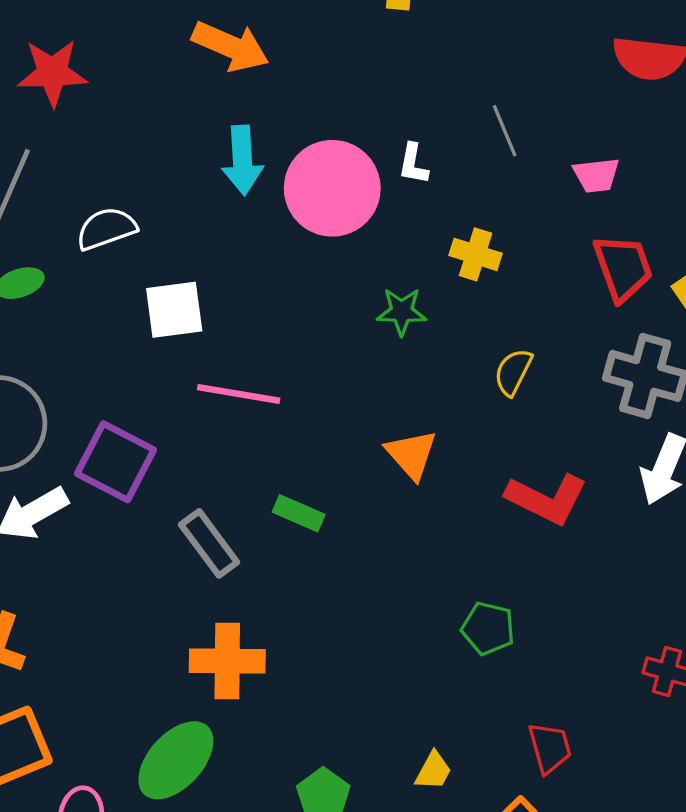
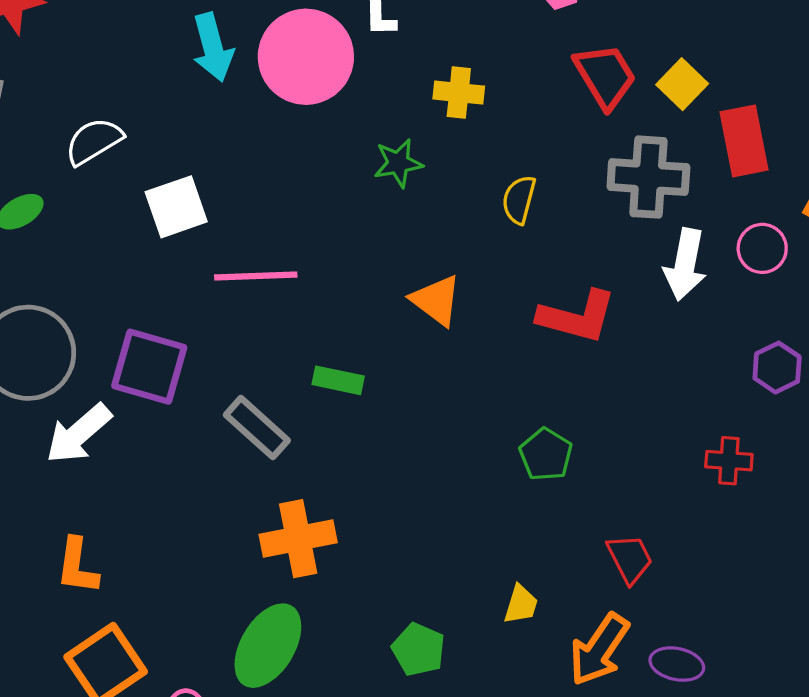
green pentagon: (488, 628) -> (546, 454), turned 30

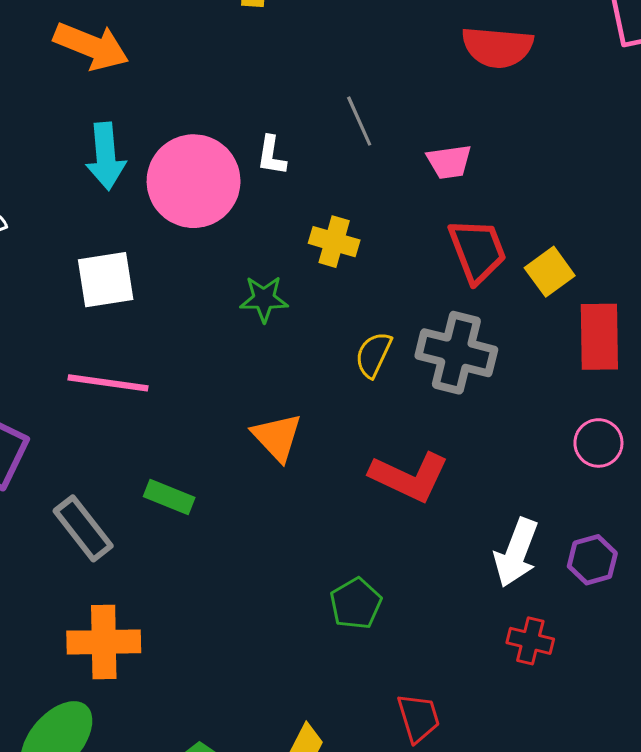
gray cross: (648, 177) -> (456, 353), moved
white square: (176, 207) -> (106, 280), moved
white arrow: (685, 264) -> (516, 553), moved

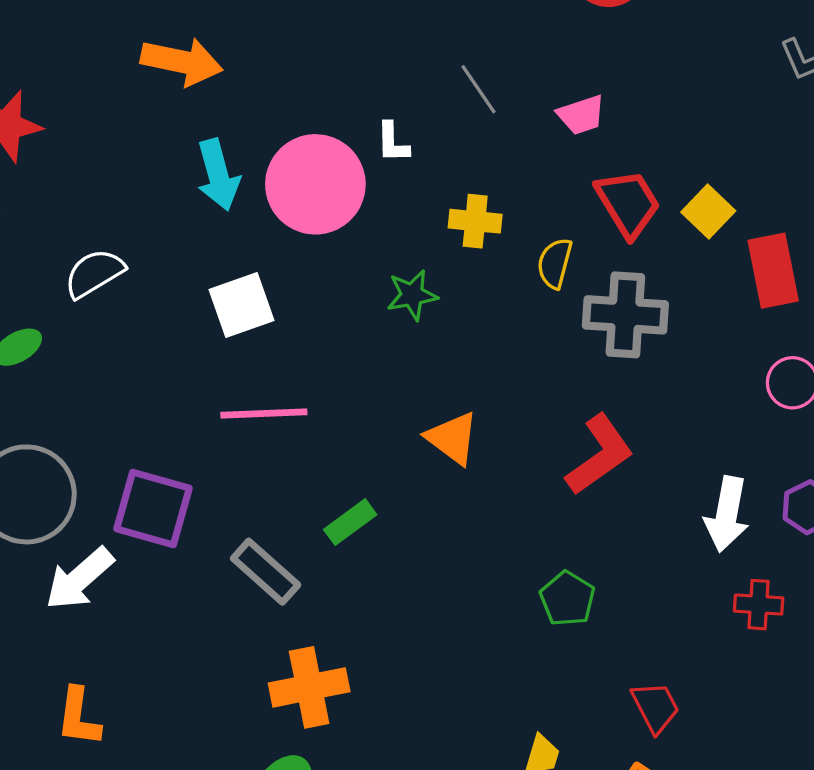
yellow semicircle: (373, 355) -> (555, 263), moved
red L-shape: (409, 477) -> (599, 455), turned -50
green rectangle: (169, 497) -> (350, 522), turned -48

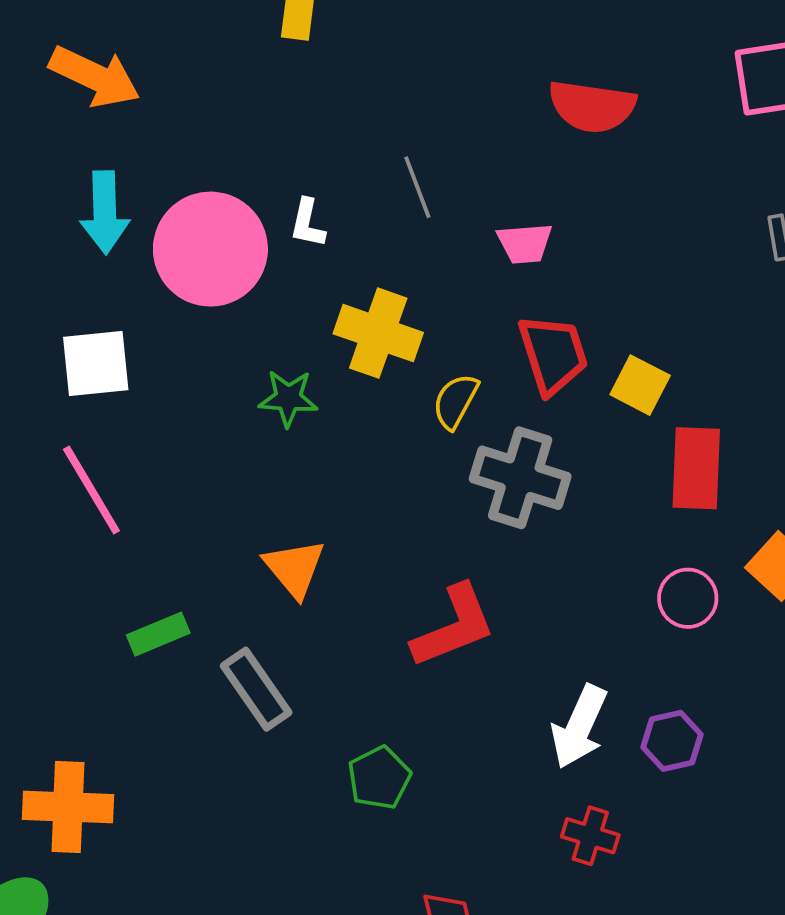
yellow square: (708, 212) -> (640, 385), turned -30
yellow cross: (475, 221) -> (378, 333), size x1.4
pink line: (264, 413) -> (91, 490), turned 48
gray rectangle: (266, 572) -> (256, 689), moved

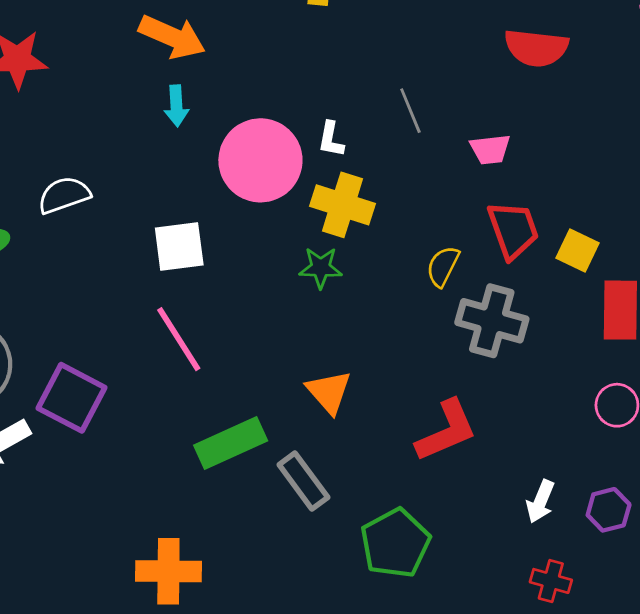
cyan arrow: (105, 212) -> (176, 106), moved, size x0.7
yellow cross: (378, 333) -> (343, 205), moved
green rectangle: (158, 634) -> (231, 443), size x1.6
white arrow: (579, 727) -> (540, 502), size x0.7
green pentagon: (379, 778) -> (395, 543), size x1.5

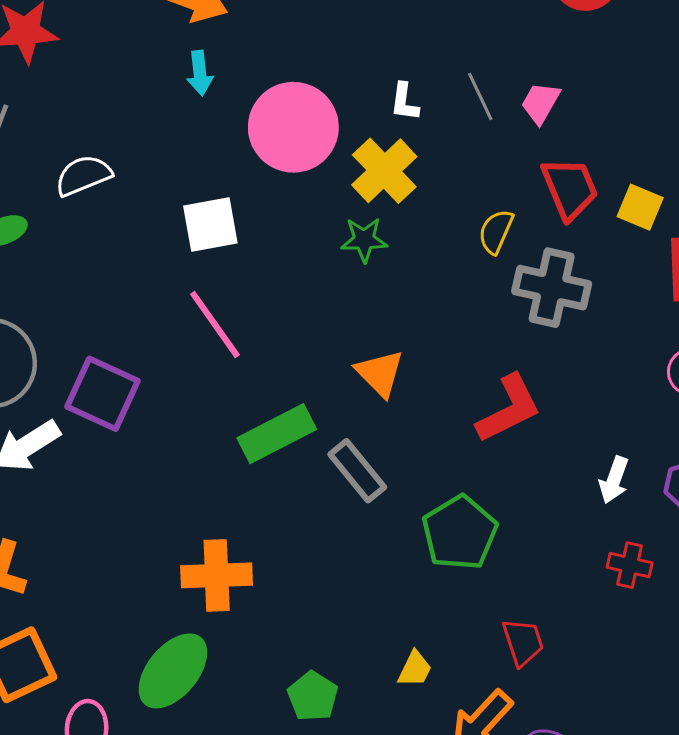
gray line: (410, 111) -> (480, 97), moved
white L-shape: (331, 139) -> (404, 102), moved
pink trapezoid: (490, 149) -> (540, 103), turned 129
yellow cross: (343, 205) -> (384, 171), turned 32

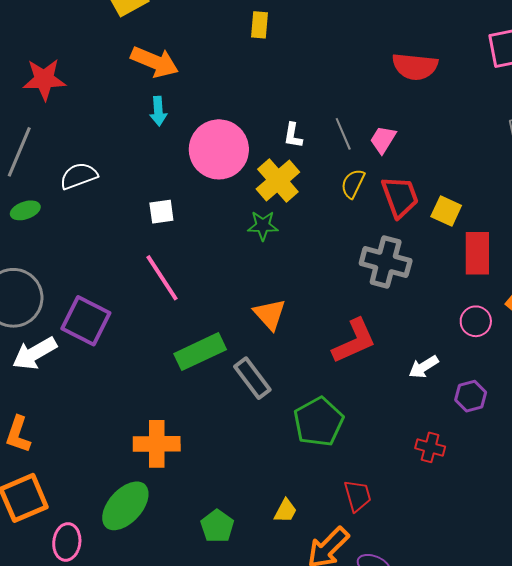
white square: (210, 225) -> (161, 212), size x0.7
yellow semicircle: (496, 232) -> (353, 184), moved
white arrow: (614, 480) -> (424, 367), moved, turned 36

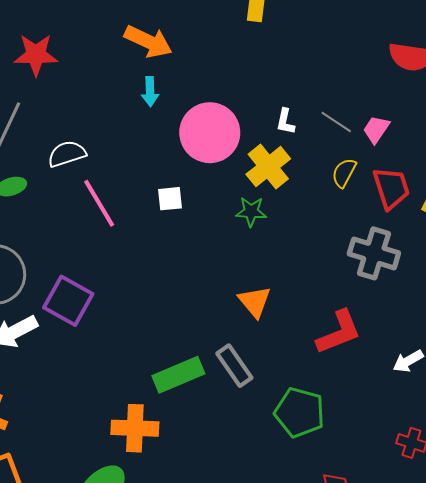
gray line: (343, 134) -> (336, 122), turned -36
white square: (161, 212) -> (170, 199), moved
pink line: (162, 278) -> (99, 203), moved
green rectangle: (200, 352) -> (178, 375), moved
green pentagon: (319, 422) -> (300, 412), turned -30

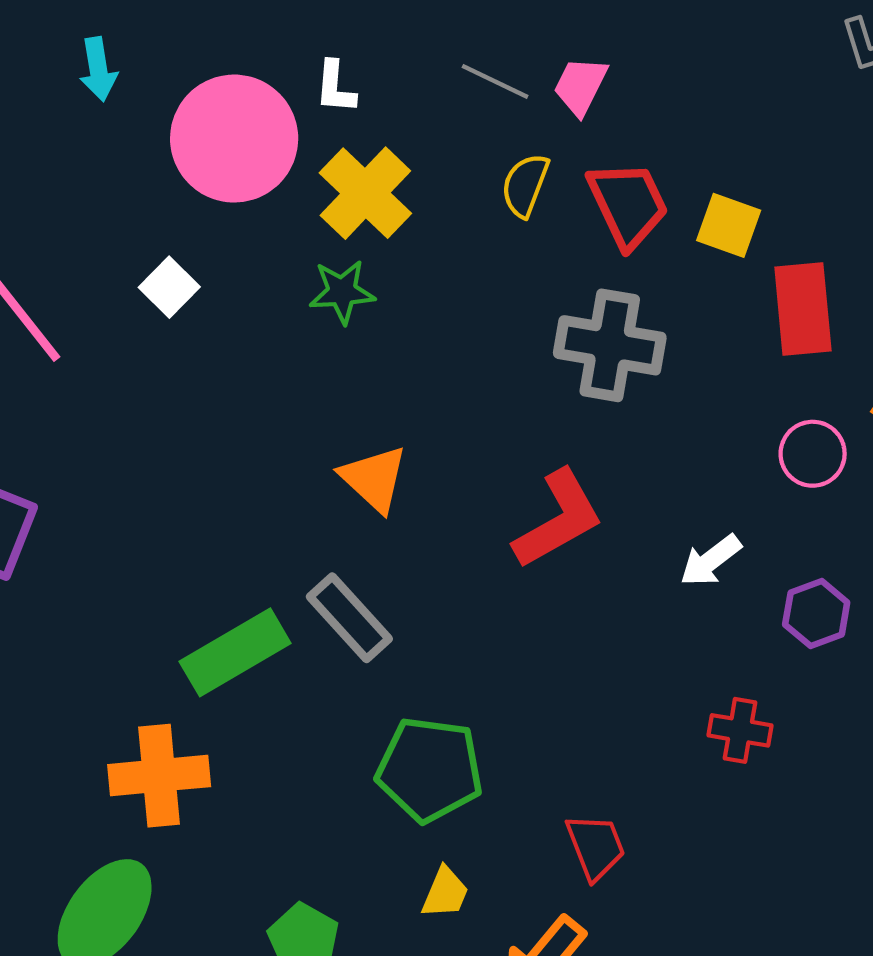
white L-shape: (285, 122) -> (335, 87), moved
white square: (170, 199) -> (169, 287), turned -32
green pentagon: (300, 412) -> (430, 769), moved

